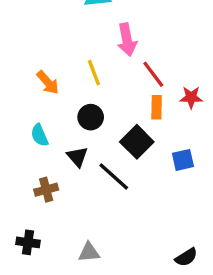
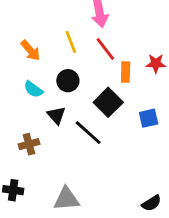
red line: (153, 74) -> (105, 49), moved
cyan semicircle: (40, 135) -> (33, 89), moved, turned -30
gray triangle: (89, 252) -> (66, 199), size x1.4

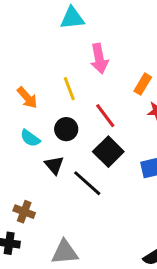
red line: (105, 49) -> (105, 116), moved
orange rectangle: (126, 72) -> (143, 84), moved, turned 30
brown cross: (29, 144) -> (24, 212), moved, turned 36

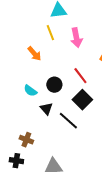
yellow line: (69, 89) -> (50, 33), moved
orange arrow: (27, 98) -> (34, 54), moved

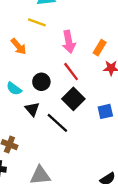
yellow line: (50, 33) -> (37, 22), turned -49
pink arrow: (76, 38) -> (69, 42), moved

